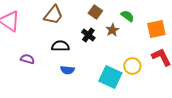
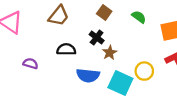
brown star: (112, 30) -> (110, 53), moved
blue semicircle: (67, 70) -> (88, 75), moved, size x1.5

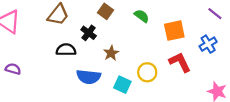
black cross: (97, 37) -> (89, 33), moved
purple semicircle: (30, 63) -> (13, 69), moved
cyan square: (120, 83) -> (122, 85), size x0.7

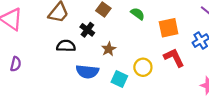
purple semicircle: (13, 69) -> (16, 64), turned 88

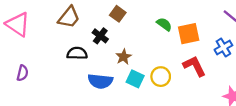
green semicircle: (138, 14) -> (164, 24), moved
cyan square: (119, 79) -> (135, 79), moved

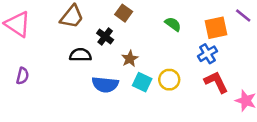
orange square: (189, 34) -> (216, 28), moved
blue cross: (223, 47) -> (207, 54), moved
red L-shape: (194, 66) -> (216, 82), moved

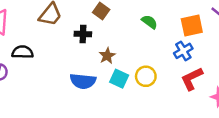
black cross: (105, 36) -> (83, 34), turned -35
black semicircle: (80, 55) -> (22, 52), moved
red L-shape: (216, 82) -> (192, 79), turned -90

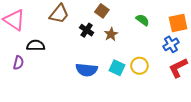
black cross: (83, 34) -> (87, 30), turned 32
brown star: (107, 56) -> (111, 34), moved

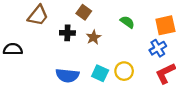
black cross: (87, 30) -> (67, 33), turned -32

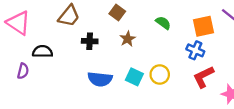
black cross: (67, 33) -> (90, 41), moved
blue cross: (158, 48) -> (195, 50), turned -35

